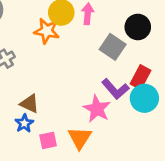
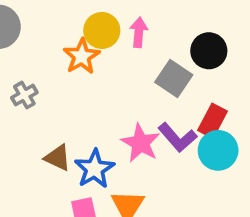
orange star: (47, 31) -> (82, 56), turned 30
pink star: (97, 109) -> (141, 143), moved
blue star: (24, 123) -> (94, 169), moved, size x1.5

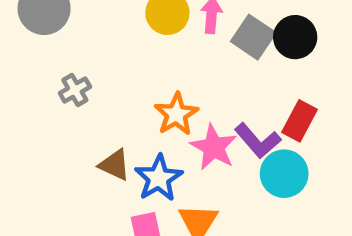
orange star: (82, 56) -> (176, 114), moved
gray square: (174, 78) -> (253, 37), moved
cyan circle: (218, 150) -> (284, 174), moved

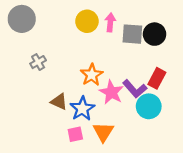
gray square: (253, 37) -> (132, 34), turned -30

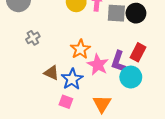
purple L-shape: (135, 89) -> (118, 62), turned 60
orange triangle: (103, 132) -> (102, 104), moved
pink square: (75, 134) -> (66, 102), turned 32

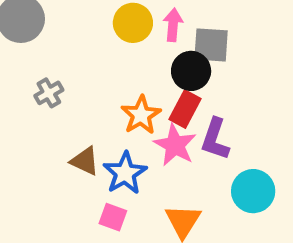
black circle: (136, 13) -> (191, 71), moved
red rectangle: (138, 52) -> (185, 109), moved
cyan circle: (131, 77) -> (253, 191), moved

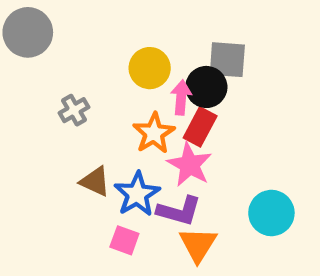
yellow circle: (133, 23) -> (150, 68), moved
pink arrow: (173, 25) -> (181, 97), moved
gray cross: (49, 93) -> (74, 110), moved
purple L-shape: (215, 139) -> (179, 211), moved, turned -93

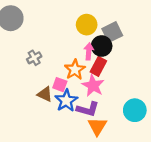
gray square: (227, 60) -> (112, 32), turned -30
yellow circle: (150, 68) -> (87, 25), moved
pink square: (124, 240) -> (60, 85), moved

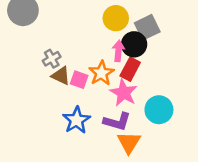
pink square: (60, 85) -> (79, 80), moved
brown triangle: (45, 94) -> (61, 76), moved
blue star: (66, 101) -> (77, 120), moved
cyan circle: (135, 110) -> (159, 110), moved

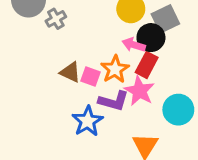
pink arrow: (118, 51) -> (134, 45), turned -78
gray cross: (52, 59) -> (56, 19), moved
purple L-shape: (117, 121) -> (114, 101), moved

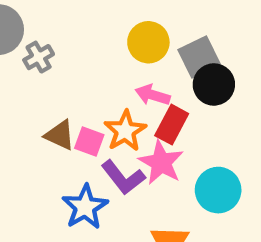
black circle: (151, 38) -> (214, 84), moved
purple L-shape: (114, 101) -> (123, 177), turned 36

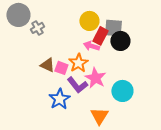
gray square: (199, 57) -> (113, 28), turned 30
red rectangle: (172, 125) -> (100, 36), moved

